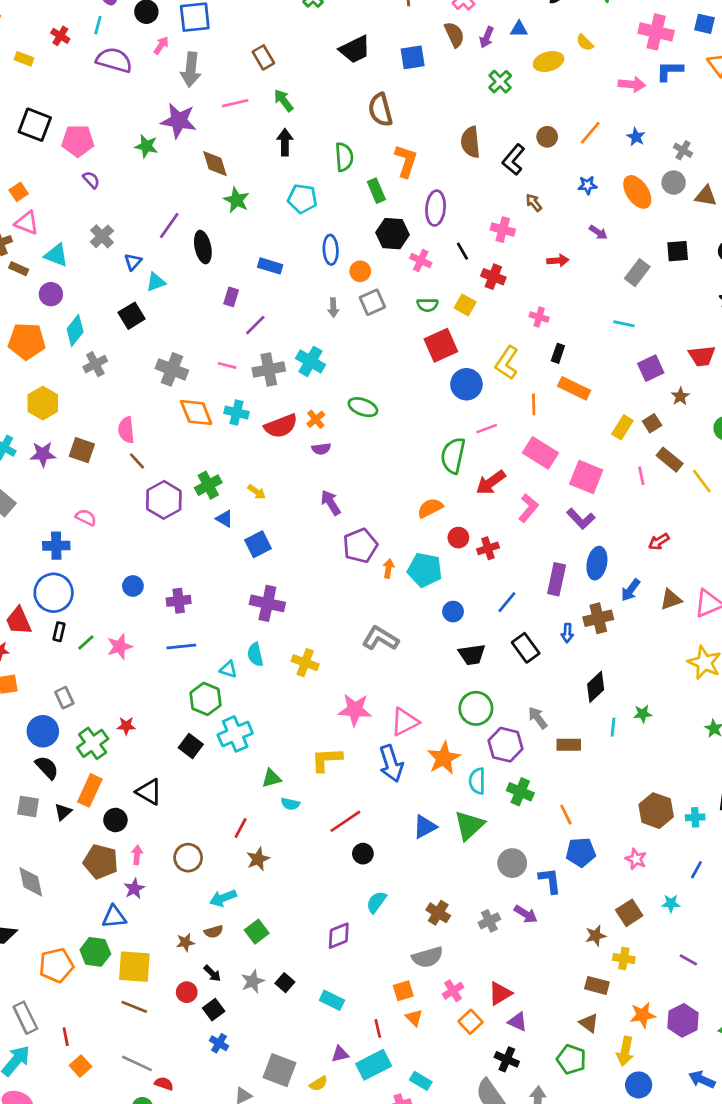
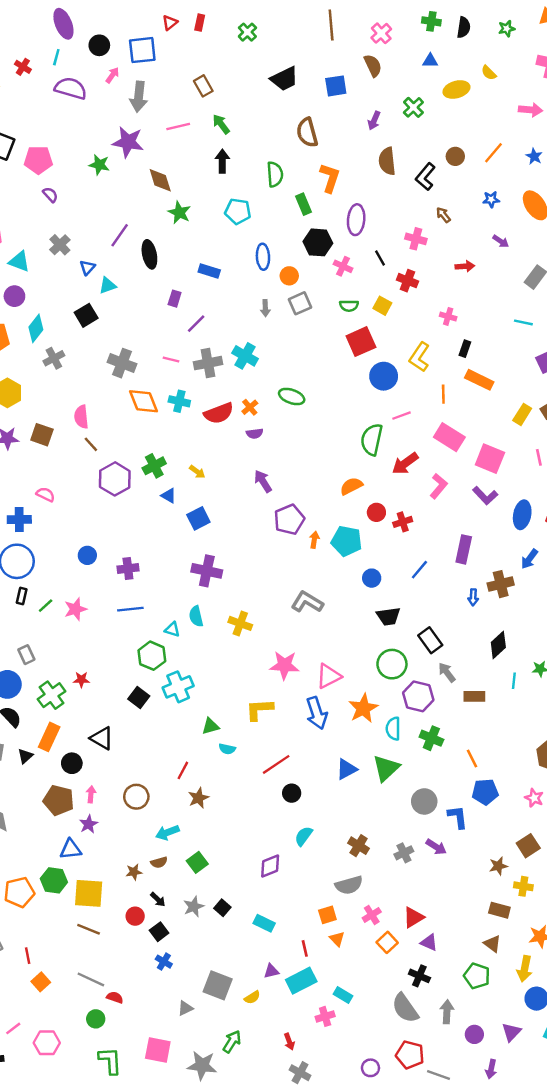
purple arrow: (487, 37) -> (374, 121), moved
blue ellipse: (597, 563) -> (522, 515), moved
black rectangle: (526, 648) -> (430, 640), moved

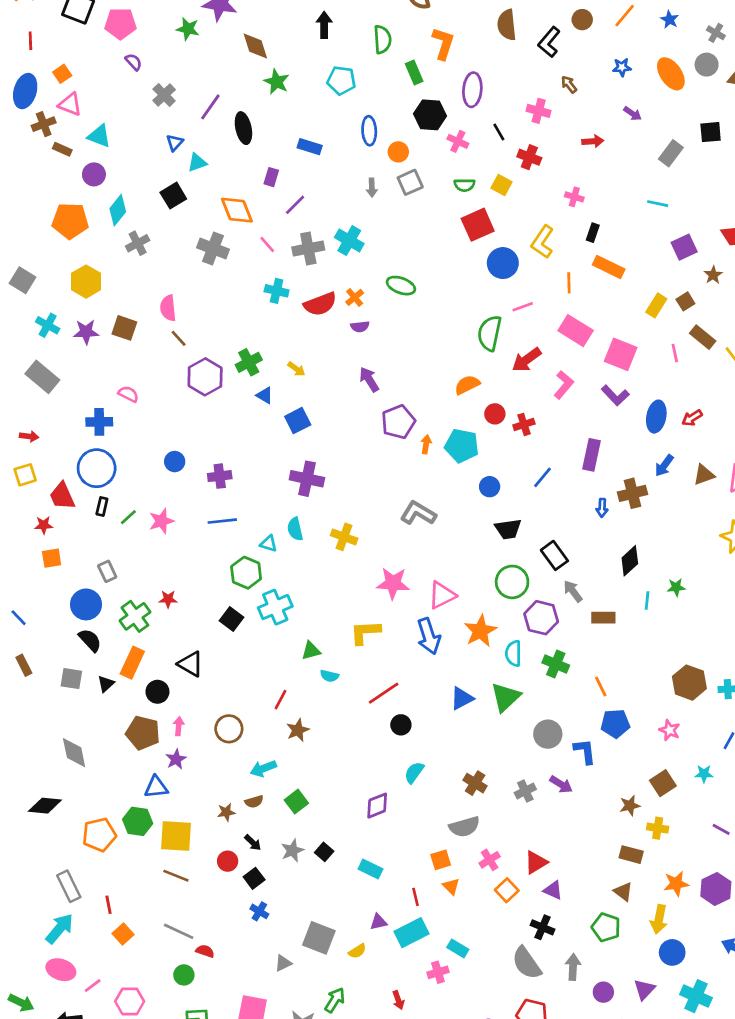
gray cross: (60, 245) -> (164, 95), moved
pink line: (171, 359) -> (267, 245), turned 35
orange diamond: (143, 401) -> (237, 210), moved

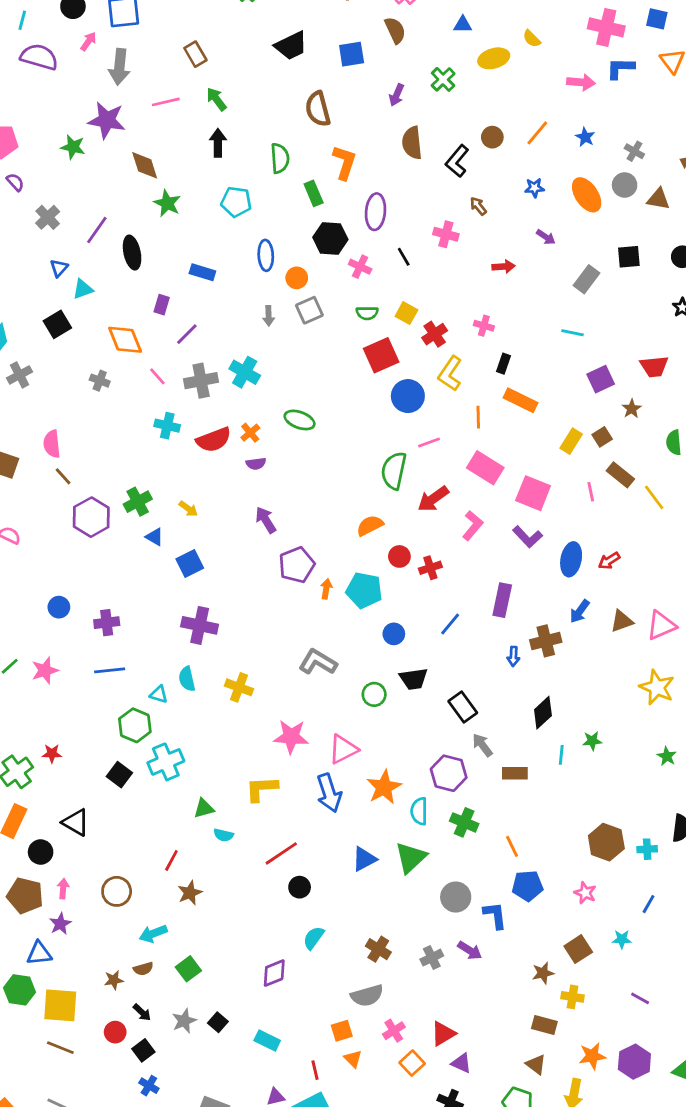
red cross: (529, 157) -> (435, 334), moved, turned 35
gray cross: (213, 248) -> (100, 381), size x0.6
green circle: (512, 582) -> (374, 694), moved, size x0.7

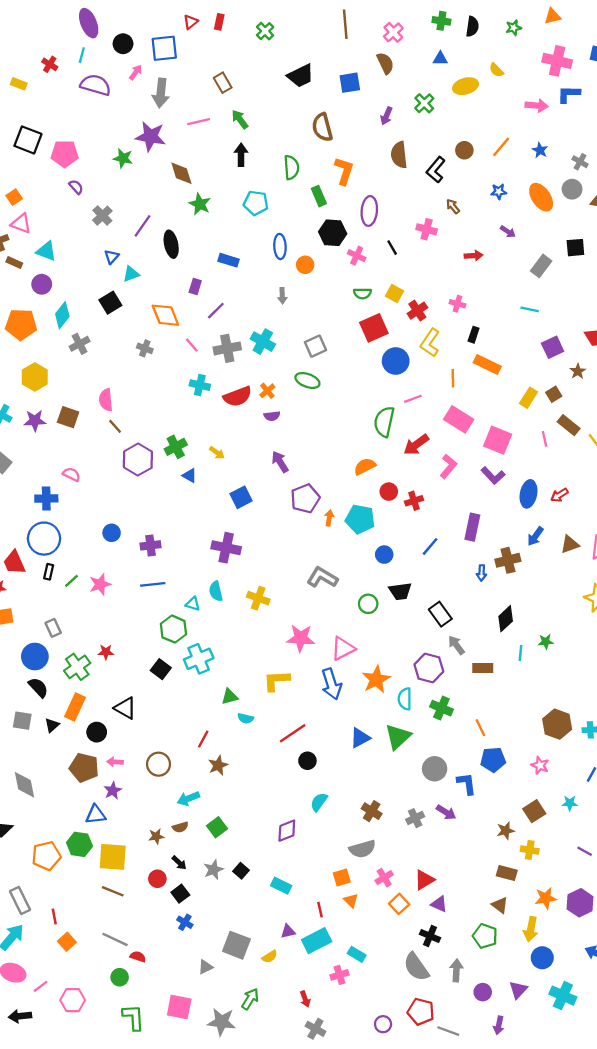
gray square: (309, 310) -> (315, 346), moved
blue square: (190, 564) -> (241, 497), moved
pink arrow: (63, 889) -> (115, 762), turned -91

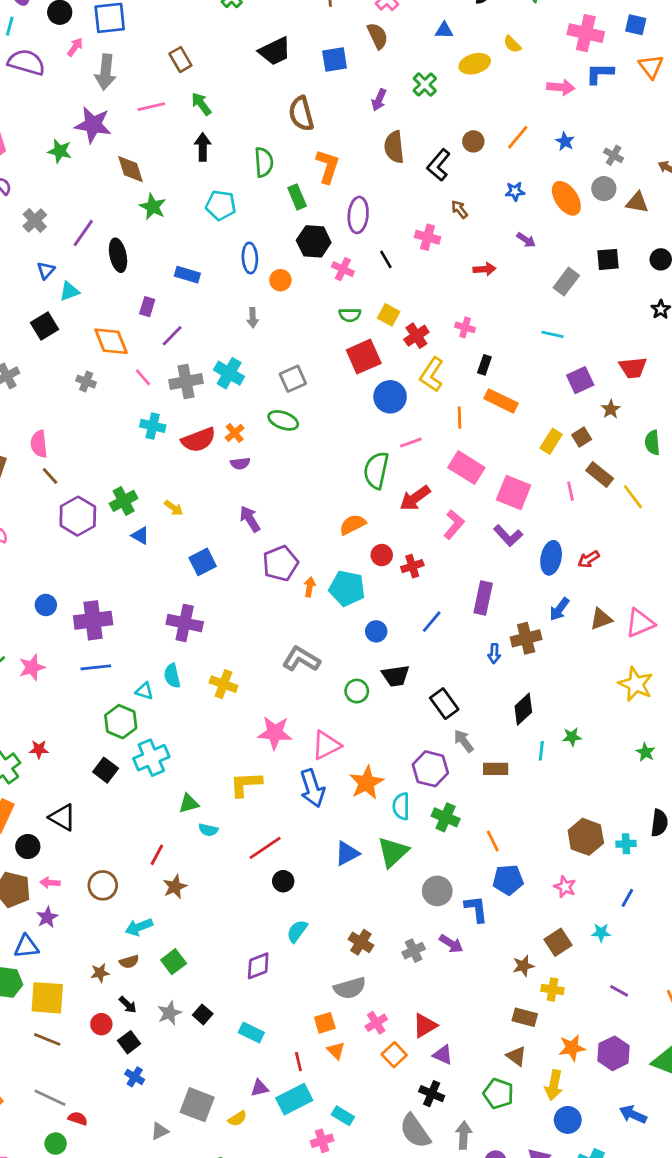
purple cross: (151, 545) -> (93, 620), size x1.5

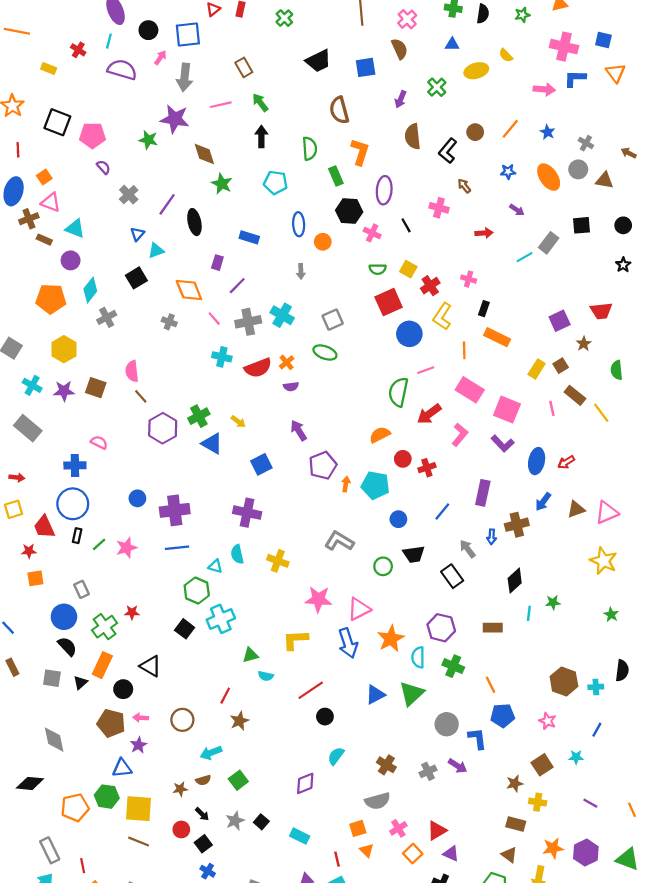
cyan line: (552, 334) -> (525, 257), moved, turned -42
blue triangle: (140, 536) -> (212, 444), size x1.5
gray arrow: (464, 741) -> (467, 549), moved

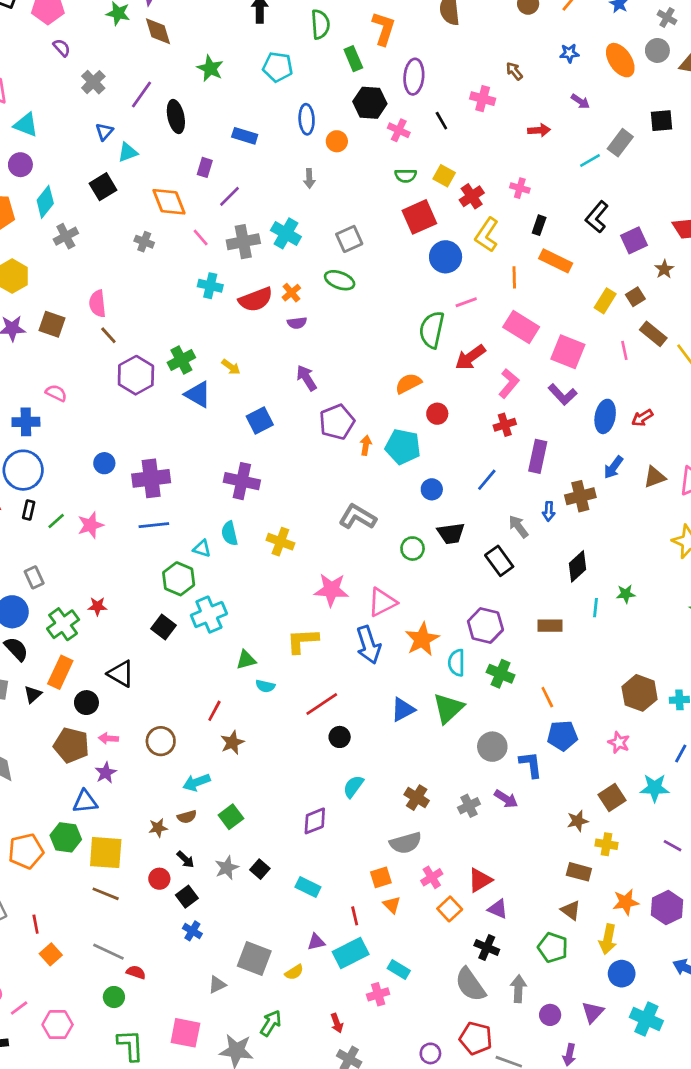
black L-shape: (448, 151) -> (597, 217), moved
brown diamond: (204, 154) -> (158, 31), moved
red cross: (427, 468) -> (505, 425), moved
cyan star: (576, 757) -> (655, 788), size x1.5

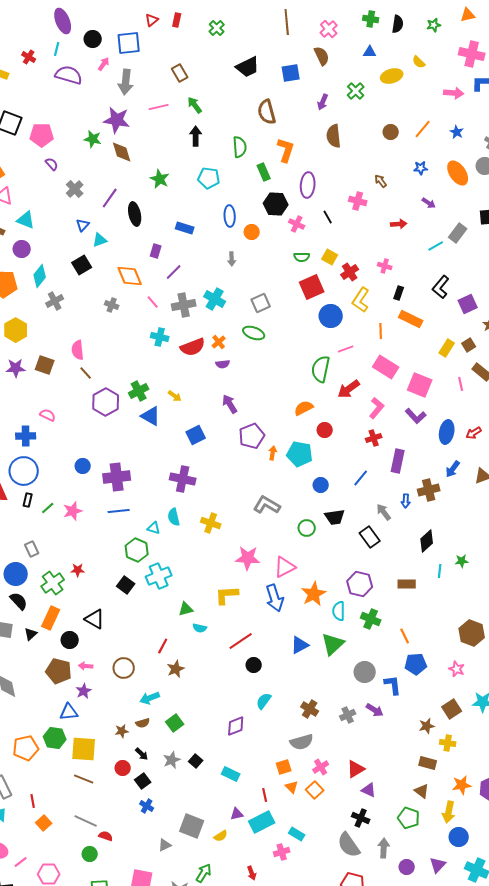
orange square: (450, 909) -> (315, 790), moved

